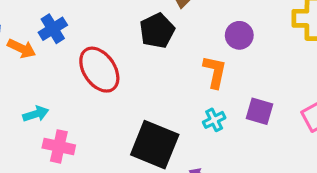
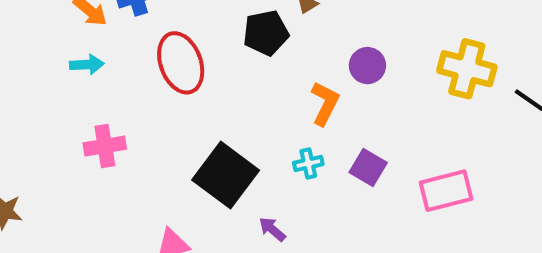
cyan arrow: (36, 114) -> (87, 65), moved
pink cross: (59, 146) -> (105, 146), turned -36

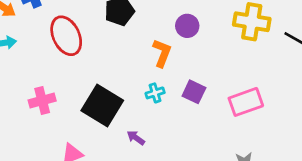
pink cross: (105, 146) -> (42, 100), moved

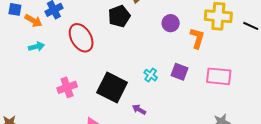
orange L-shape: (162, 53) -> (197, 38), moved
cyan cross: (155, 93) -> (151, 75), turned -32
pink rectangle: (246, 102) -> (219, 76), turned 30

